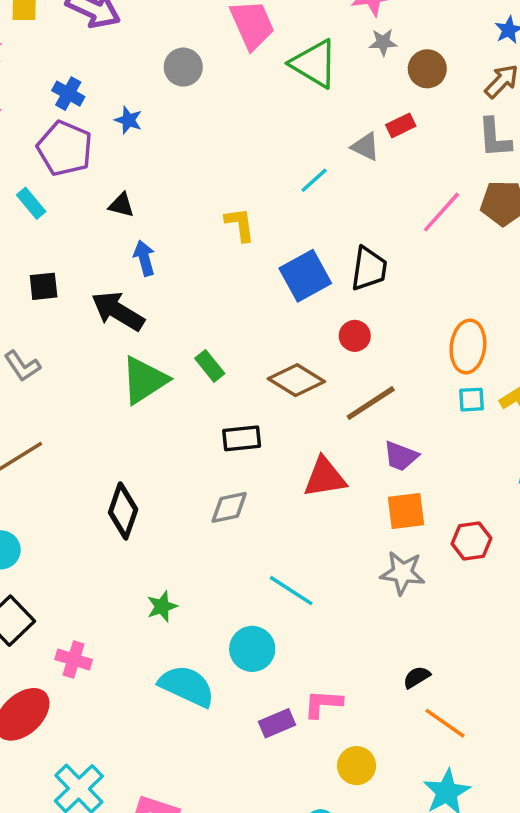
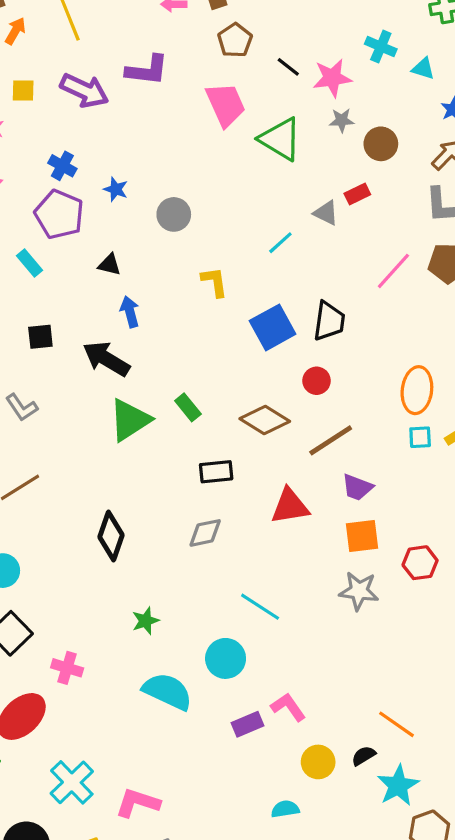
gray circle: (183, 67) -> (174, 214), moved
black semicircle: (417, 677) -> (364, 756), moved
pink L-shape: (323, 704) -> (288, 707), turned 51

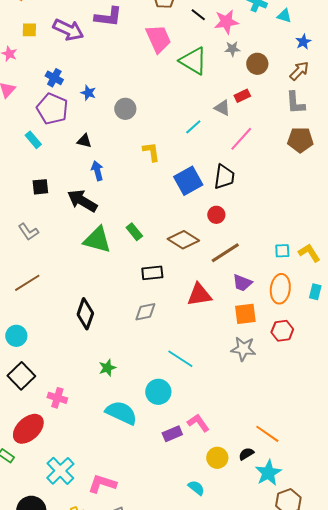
pink line: (393, 271) -> (241, 139), moved
orange ellipse: (417, 390) -> (280, 289), moved
green triangle: (130, 420) -> (97, 240), turned 48
cyan semicircle: (285, 809) -> (196, 488), turned 48

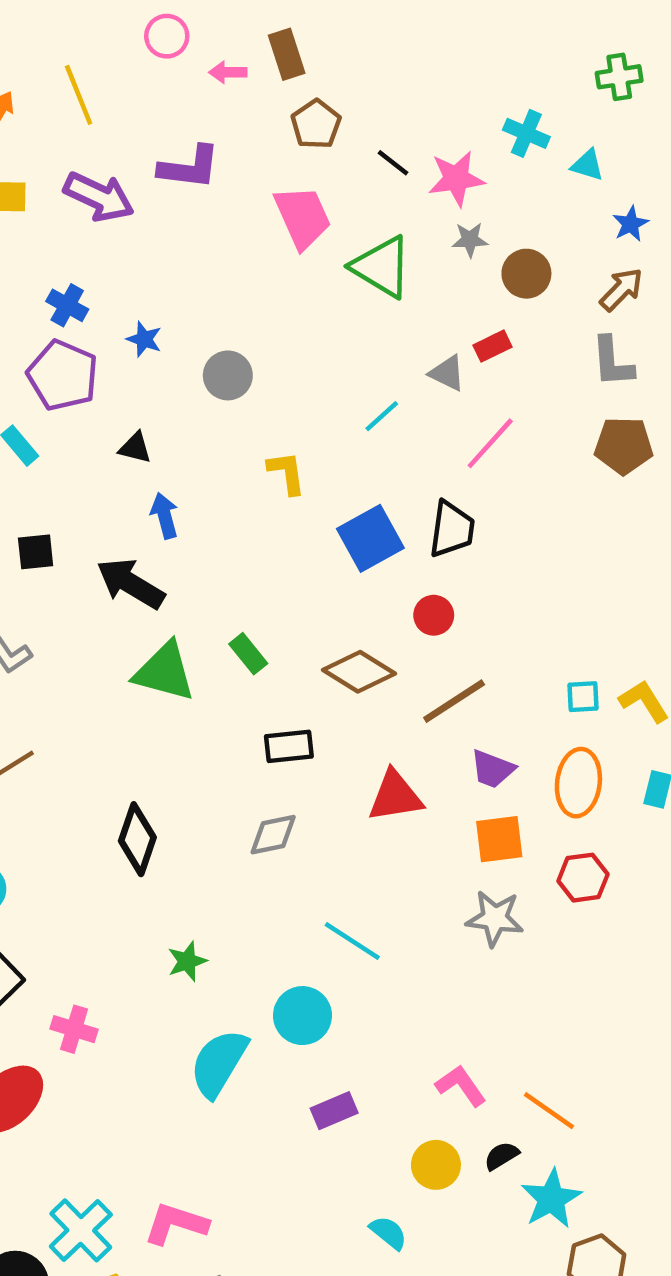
cyan semicircle: (121, 413) -> (219, 1063), turned -84
pink L-shape: (198, 423) -> (461, 1086), moved
cyan cross: (60, 471) -> (81, 1230), moved

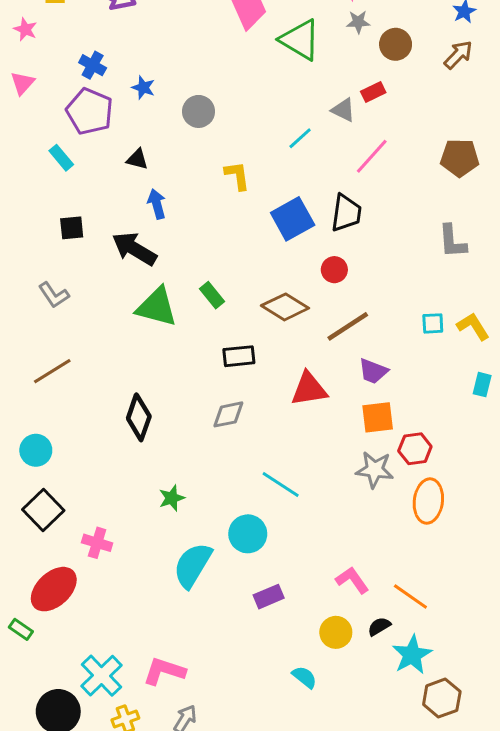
gray L-shape: (612, 362) -> (452, 241), moved
orange ellipse: (578, 783) -> (428, 501), moved
red hexagon: (583, 878) -> (415, 449), moved

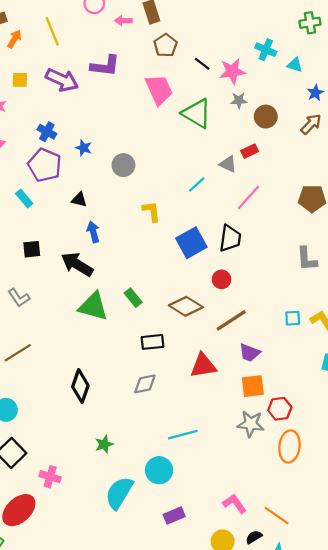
cyan line: (281, 485) -> (183, 435), turned -48

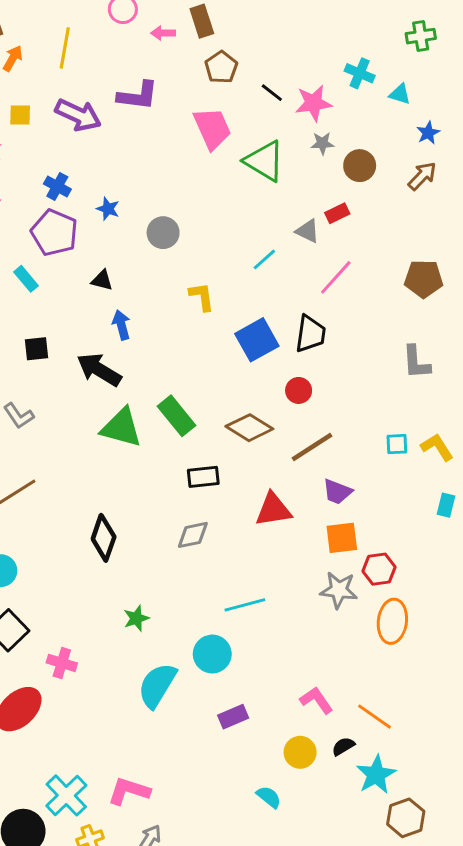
yellow line: (52, 31) -> (65, 48), turned 32
green rectangle: (133, 298) -> (176, 416), size x1.5

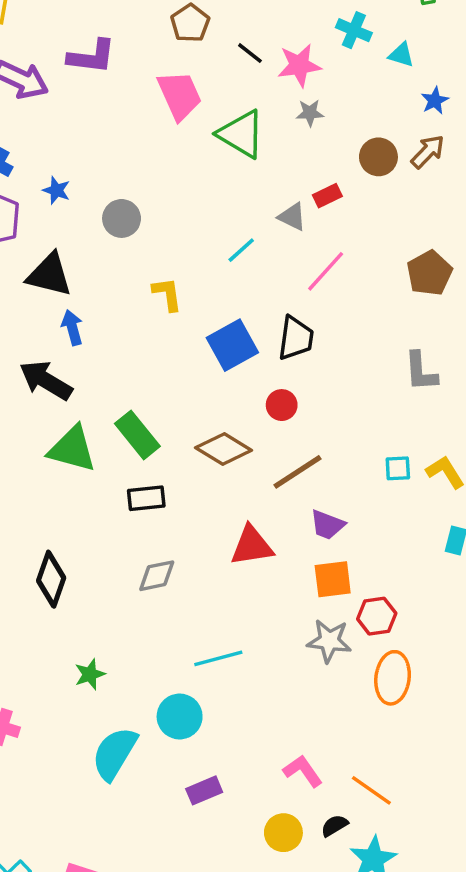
brown circle: (360, 166) -> (378, 157), moved
brown pentagon: (424, 279) -> (429, 273), turned -30
black triangle: (102, 280) -> (49, 275), size x1.8
black rectangle: (203, 477) -> (146, 498), moved

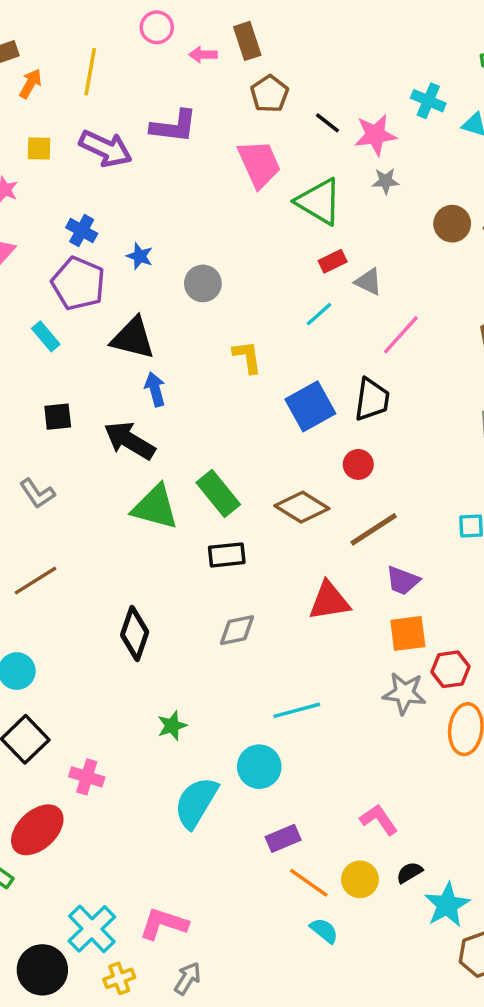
red rectangle: (327, 196) -> (333, 261), moved
orange line: (371, 790) -> (309, 883), moved

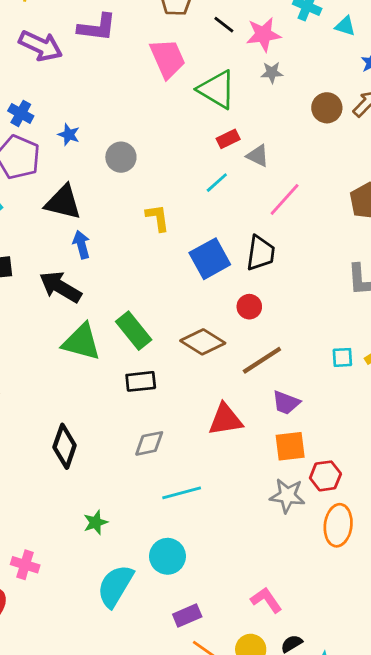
cyan line: (297, 710) -> (182, 493), moved

